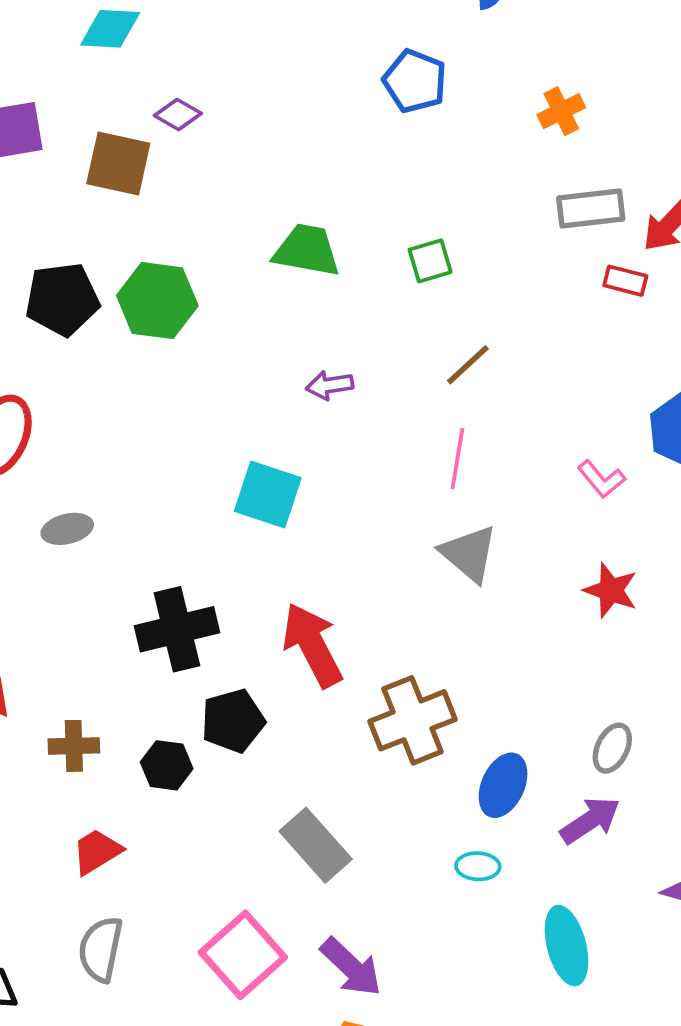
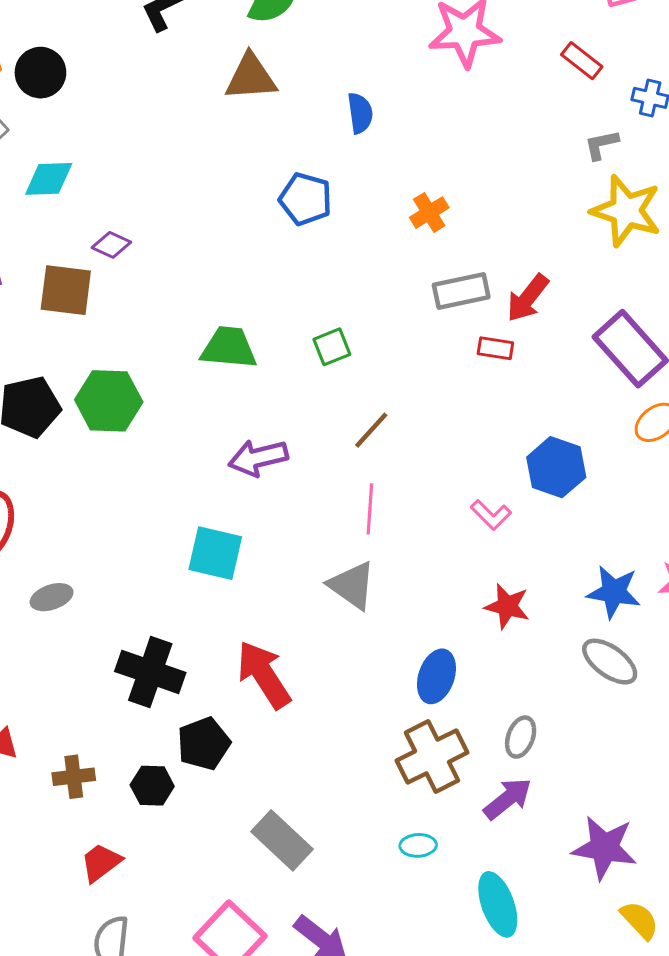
purple arrow: (330, 385) -> (258, 458), size x1.5
gray triangle: (469, 554) -> (352, 585), moved
black cross: (177, 629) -> (150, 672), turned 38
brown cross: (413, 720) -> (432, 757), moved
blue ellipse: (503, 785) -> (436, 676), moved

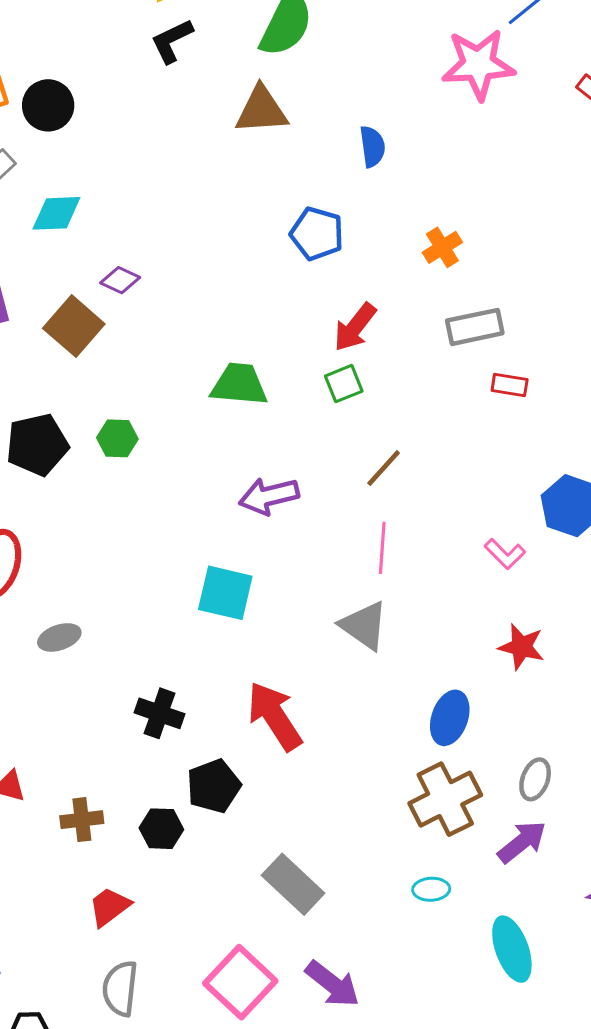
brown square: (66, 290) -> (74, 326), turned 34
red arrow: (528, 298) -> (355, 327), moved
green hexagon: (109, 401) -> (117, 438), size x0.6
black cross: (150, 672) -> (159, 713), size x0.7

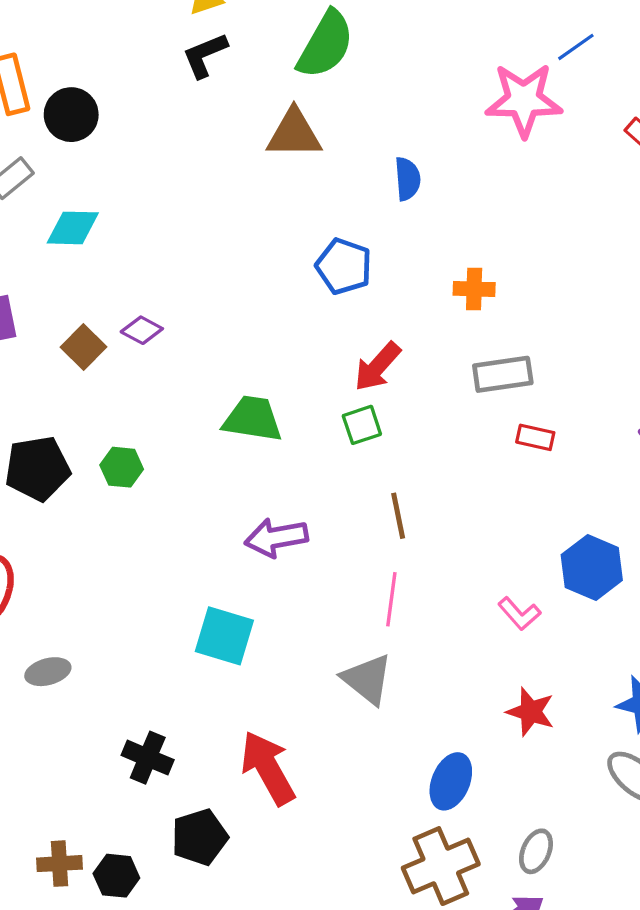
orange cross: (442, 247) -> (474, 289), turned 30
purple diamond: (120, 280) -> (142, 330), moved
brown square: (74, 326) -> (84, 347), size x0.7
brown line: (384, 468) -> (398, 516), turned -57
black hexagon: (161, 829) -> (116, 876), moved

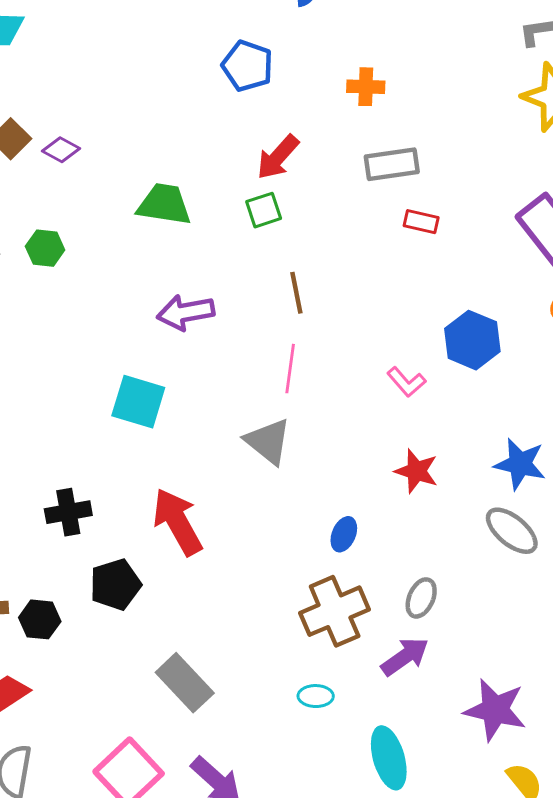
purple diamond: (142, 330) -> (61, 150), moved
black cross: (148, 758) -> (68, 512), turned -33
blue ellipse: (451, 781) -> (344, 534), size x0.7

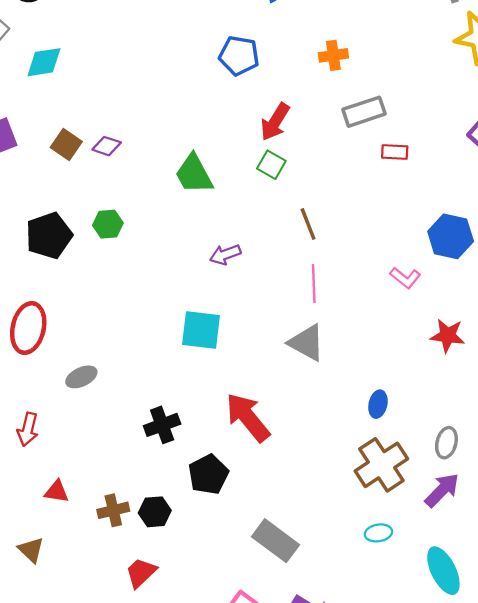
green trapezoid: (164, 204) -> (194, 174), turned -117
green square: (264, 210) -> (271, 165), turned -32
purple arrow: (186, 312) -> (225, 254), size x0.7
red star: (416, 471) -> (448, 336), moved

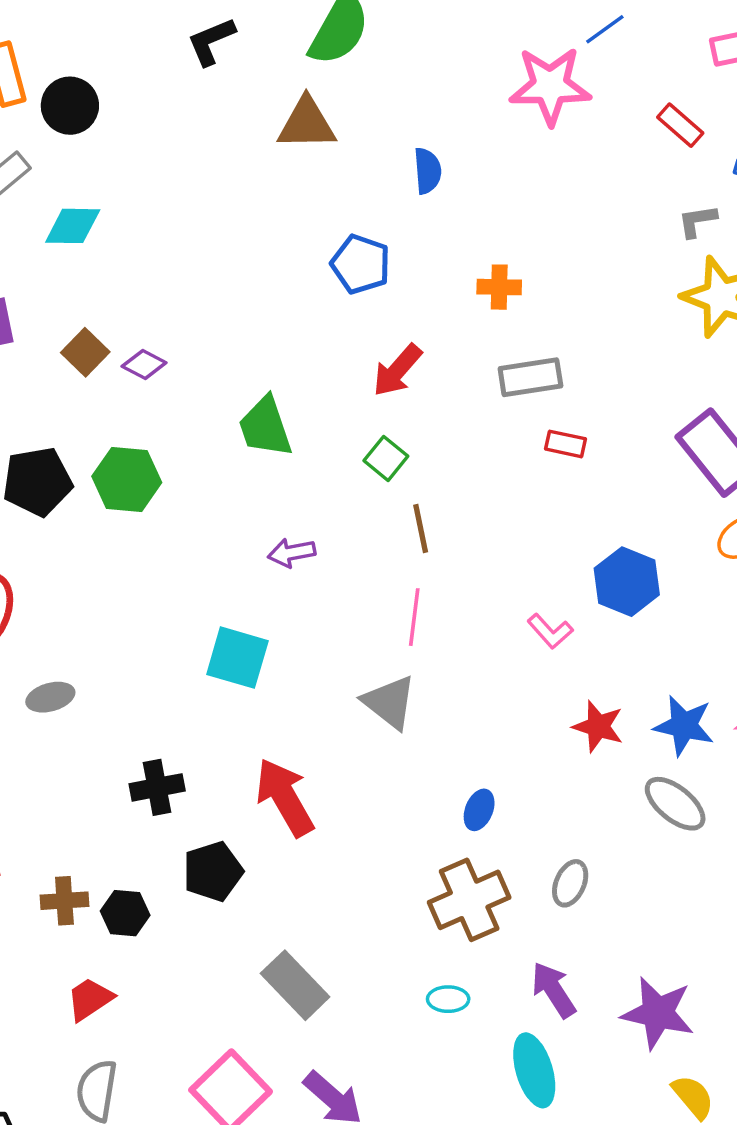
green square: (271, 165) -> (386, 458), moved
green hexagon: (108, 224) -> (127, 479), size x1.5
purple arrow: (442, 490) -> (554, 990), moved, turned -87

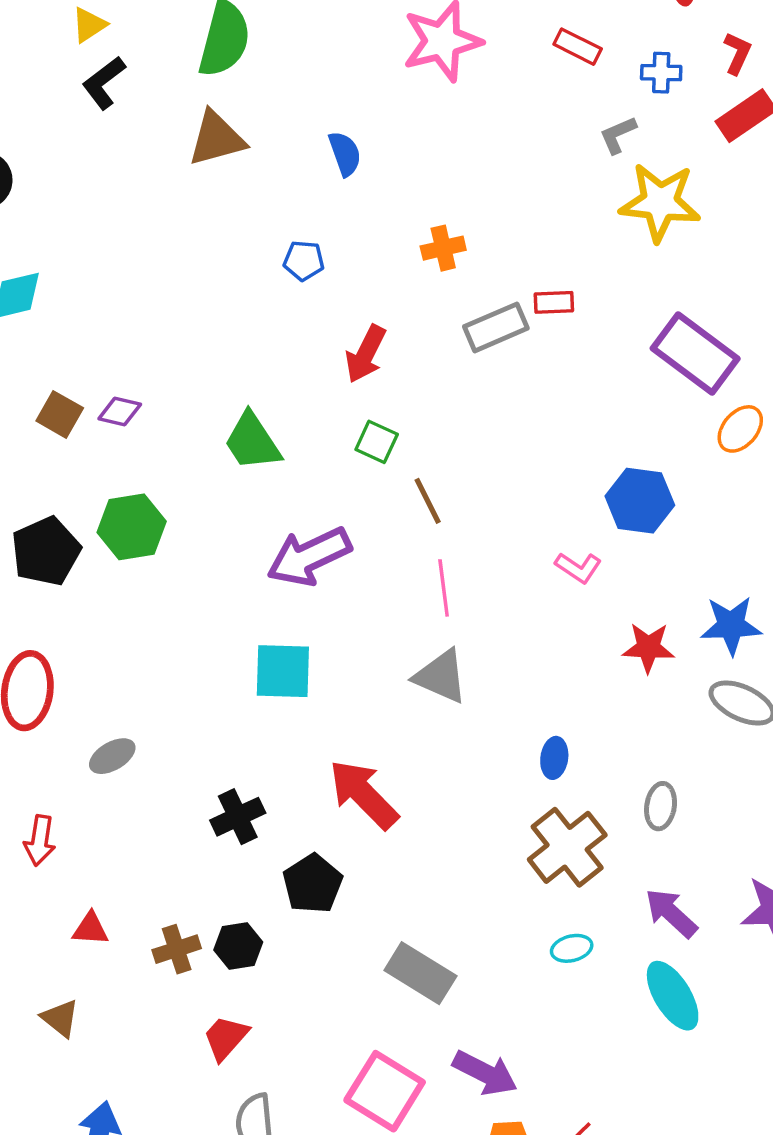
blue pentagon: (361, 264) -> (304, 261), size x0.7
red rectangle: (566, 444) -> (554, 302), moved
purple arrow: (292, 553) -> (309, 556), size x1.8

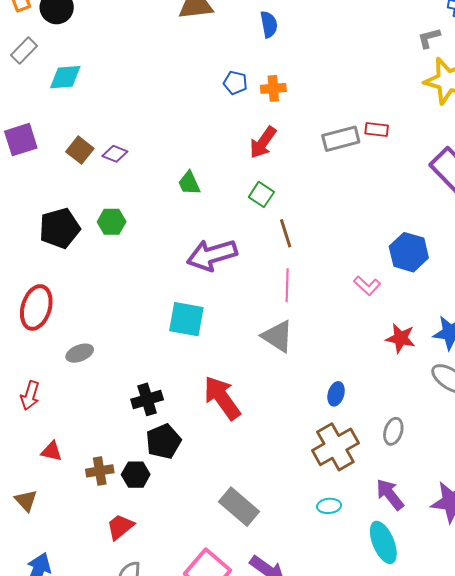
orange cross: (443, 248) -> (273, 88), moved
green trapezoid: (252, 442) -> (189, 183), size x0.7
green hexagon: (132, 527) -> (112, 222), size x0.7
black pentagon: (313, 884) -> (163, 441), moved

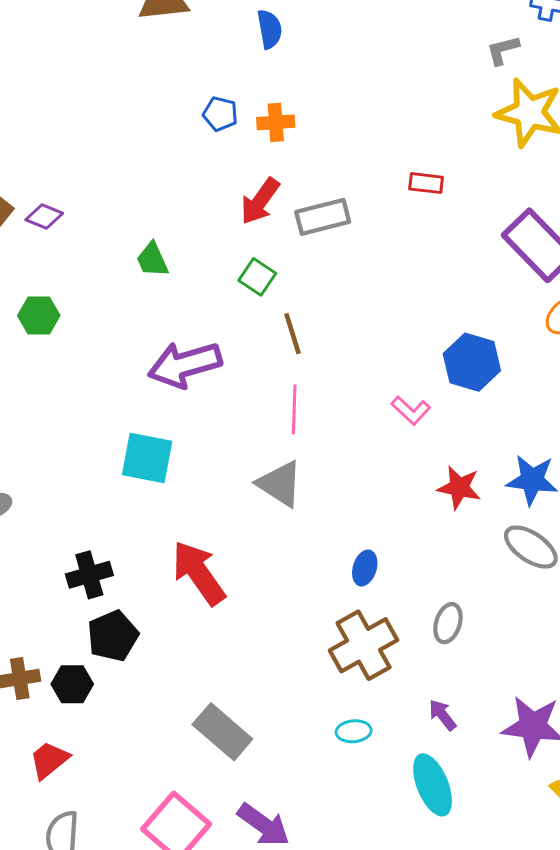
gray rectangle: (341, 139) -> (323, 217), moved
purple arrow: (390, 494) -> (442, 715), size x0.7

